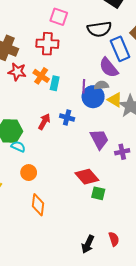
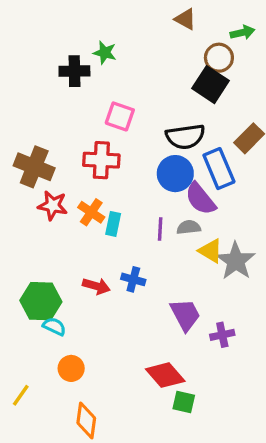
blue circle: (93, 97) -> (175, 174), moved
red arrow: (44, 122) -> (96, 286), turned 77

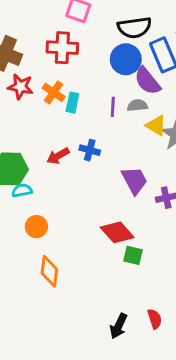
red arrow: (96, 286) -> (58, 156), turned 135
cyan semicircle: (54, 326) -> (22, 190), turned -36

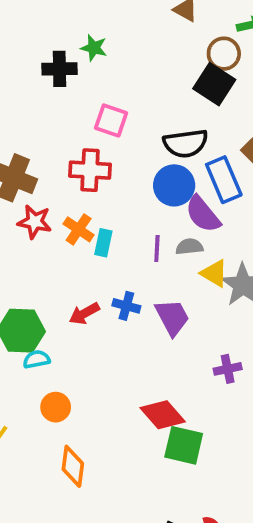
purple trapezoid: (134, 180) -> (172, 317), moved
green square: (133, 255) -> (184, 445), size x1.5

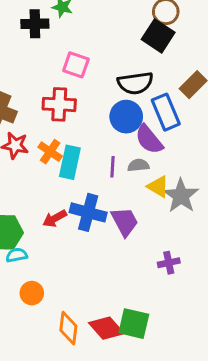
cyan rectangle: (103, 243) -> (70, 162), size x1.5
blue cross: (126, 306) -> (88, 212), size x1.6
red diamond: (163, 415) -> (106, 328), moved
orange diamond: (73, 466) -> (68, 328), moved

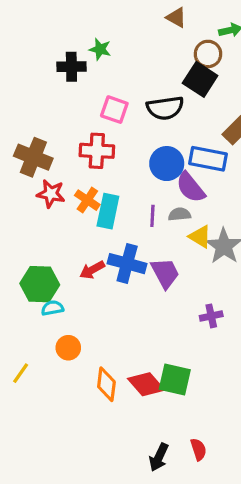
black semicircle: (135, 83) -> (165, 108), moved
blue rectangle: (166, 112) -> (208, 159), turned -56

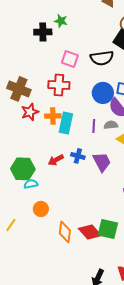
red star: (51, 194) -> (30, 112), turned -30
orange cross: (87, 200) -> (53, 116), turned -35
blue cross: (127, 264) -> (78, 156), size x0.6

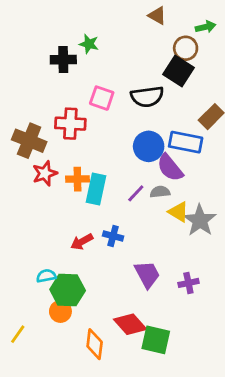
red cross: (59, 85) -> (70, 124), moved
purple line: (94, 126) -> (136, 193), turned 40
purple trapezoid: (102, 162) -> (147, 274), moved
green hexagon: (23, 169) -> (68, 290), moved
red diamond: (90, 232) -> (130, 324), moved

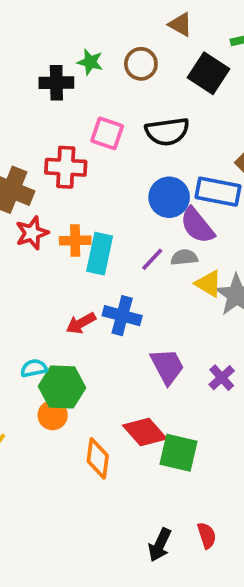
brown circle: (186, 48) -> (141, 64), moved
black square: (178, 71) -> (209, 73), moved
blue cross: (113, 236) -> (122, 316), size x1.4
purple cross: (188, 283) -> (222, 378), turned -30

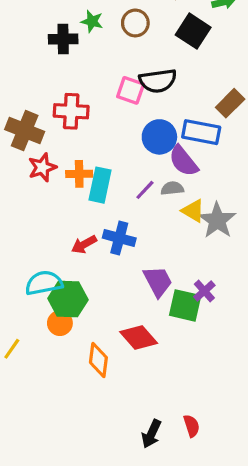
pink square: (107, 133) -> (131, 90), moved
cyan semicircle: (34, 368) -> (44, 283), size x1.6
green square: (178, 453) -> (185, 305), moved

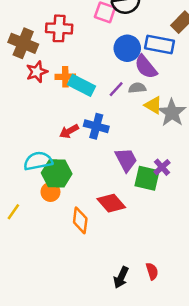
cyan rectangle: (100, 185) -> (81, 85), turned -75

